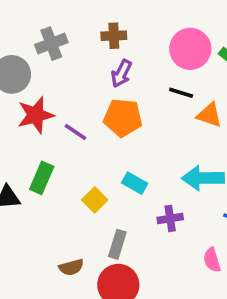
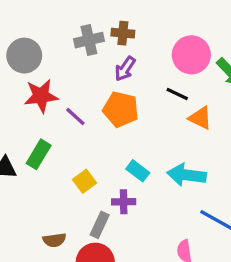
gray cross: (51, 44) -> (89, 40), moved
cyan rectangle: (135, 183) -> (138, 171), moved
purple cross: (170, 218) -> (124, 202), moved

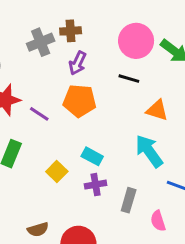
orange triangle: (200, 118) -> (157, 110), moved
cyan rectangle: (138, 171) -> (92, 156), moved
cyan arrow: (187, 175) -> (149, 151), turned 56
gray rectangle: (100, 225) -> (129, 200), moved

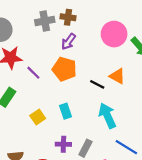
black line: (129, 79) -> (97, 84), moved
orange triangle: (157, 110) -> (117, 76), moved
cyan rectangle: (92, 156) -> (65, 111), turned 32
purple cross: (96, 185) -> (63, 144), moved

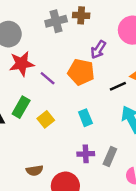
purple arrow: (69, 42) -> (98, 50), moved
black line: (97, 84) -> (118, 86), turned -48
yellow square: (38, 117) -> (46, 119), moved

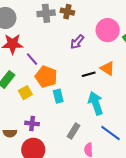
orange pentagon: (81, 72) -> (46, 77), moved
purple cross: (86, 154) -> (32, 123), moved

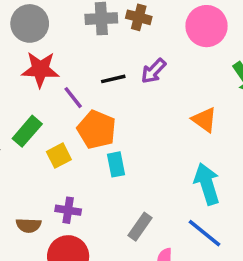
pink circle: (108, 30) -> (207, 26), moved
black line: (89, 74) -> (113, 79), moved
cyan arrow: (96, 103) -> (207, 184), moved

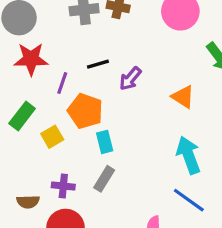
purple arrow: (153, 71) -> (130, 79), moved
purple line: (73, 98) -> (62, 83), turned 60
gray rectangle: (140, 227) -> (104, 179), moved

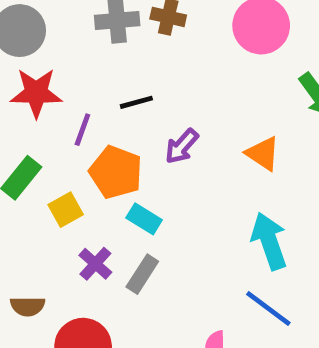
purple arrow: (130, 79) -> (182, 146), moved
cyan rectangle: (105, 142) -> (144, 219), turned -45
purple cross: (63, 186) -> (95, 264), moved, turned 35

